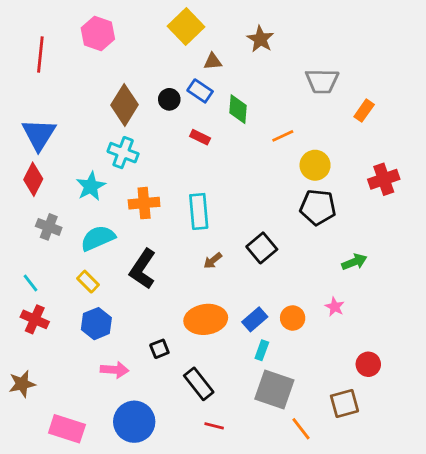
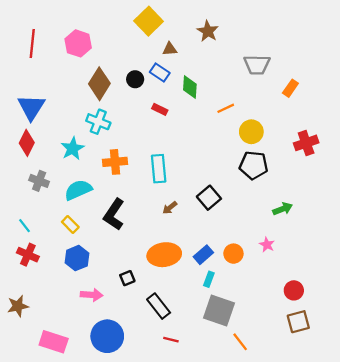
pink hexagon: (98, 33) -> (78, 43), moved
brown square: (344, 403) -> (298, 322), moved

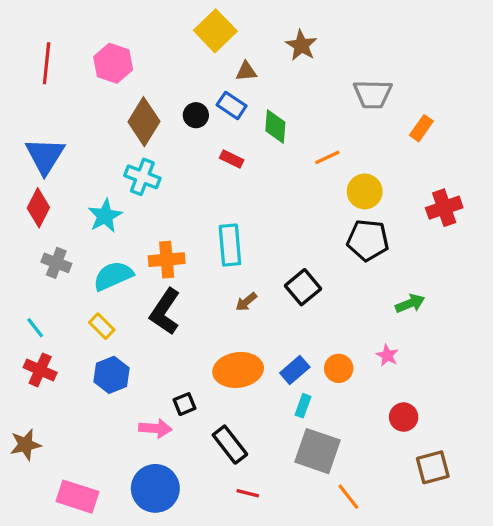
orange cross: (115, 162) -> (167, 260), moved
red circle: (294, 290) -> (404, 417), moved
pink arrow: (92, 295) -> (155, 428), moved

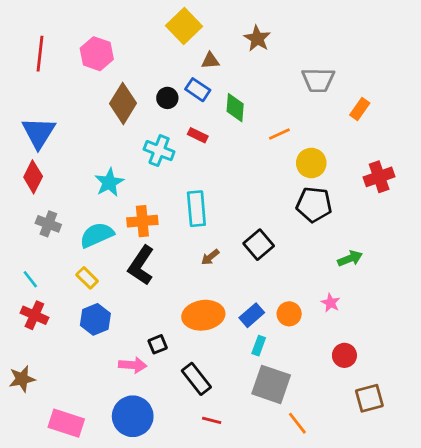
cyan cross: (142, 177) -> (159, 151), moved
cyan star: (105, 216) -> (109, 182), moved

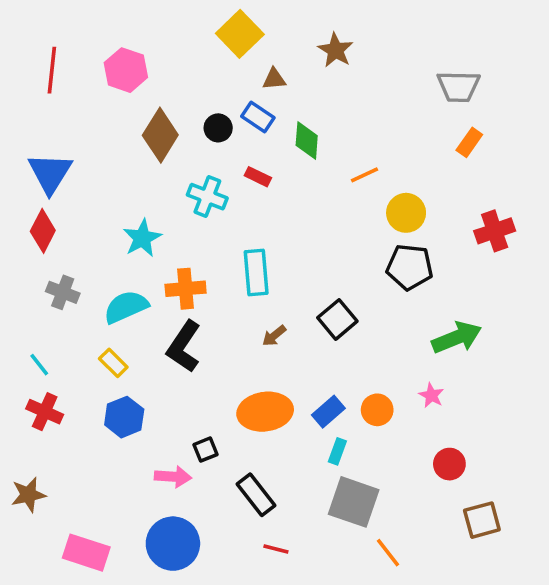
gray trapezoid: (318, 80) -> (458, 86), moved
green arrow: (350, 258) -> (457, 338), size x1.5

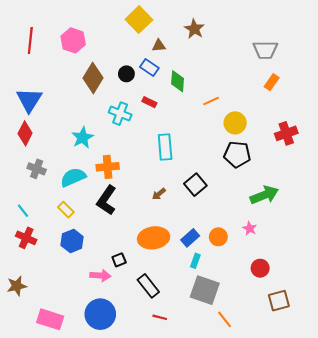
cyan rectangle: (256, 272) -> (165, 147), moved

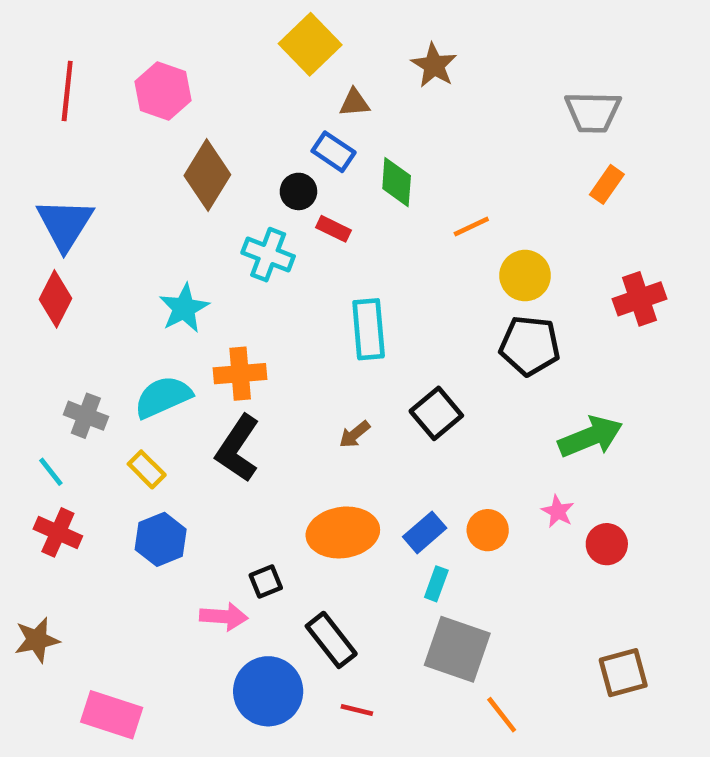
black circle: (126, 74) -> (298, 191), moved
gray cross: (37, 169) -> (86, 416), moved
red circle: (260, 268) -> (607, 544), moved
blue circle: (100, 314) -> (268, 691), moved

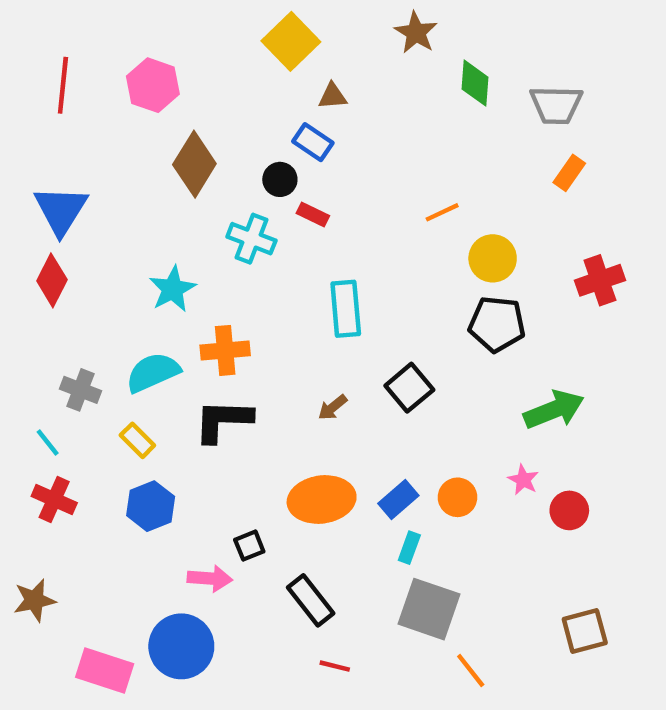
brown star: (434, 65) -> (416, 33), moved
green diamond: (397, 182) -> (475, 83), moved
black L-shape: (238, 448) -> (223, 421), turned 58
blue circle: (268, 691) -> (181, 646), moved

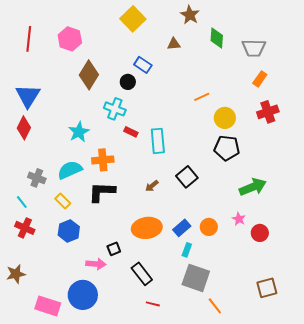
brown triangle: (333, 96) -> (174, 44), moved
red rectangle: (313, 215) -> (131, 132), moved
red cross: (600, 280) -> (268, 112), moved

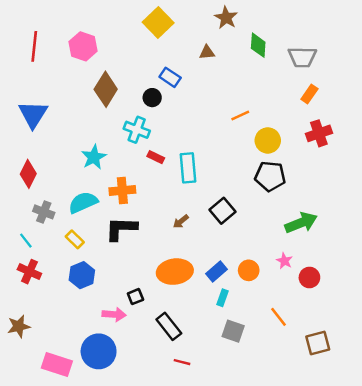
red diamond: (24, 128) -> (28, 174), moved
gray square: (196, 278) -> (233, 331), size x0.7
orange line: (215, 306) -> (278, 317), moved

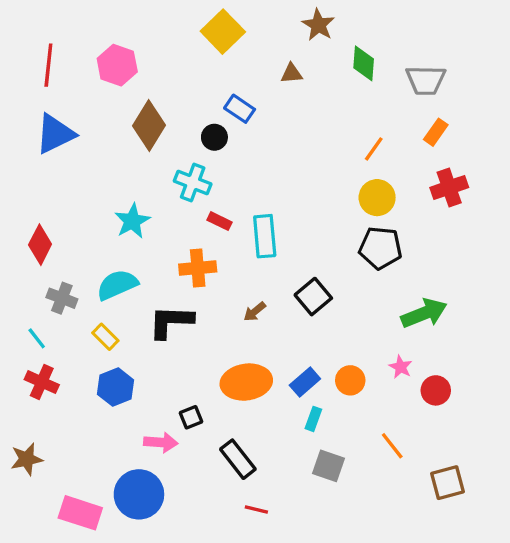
blue triangle: (33, 114) -> (55, 134), moved, turned 32
orange line: (240, 115) -> (374, 149), moved, turned -30
orange cross: (122, 191) -> (198, 268), moved

